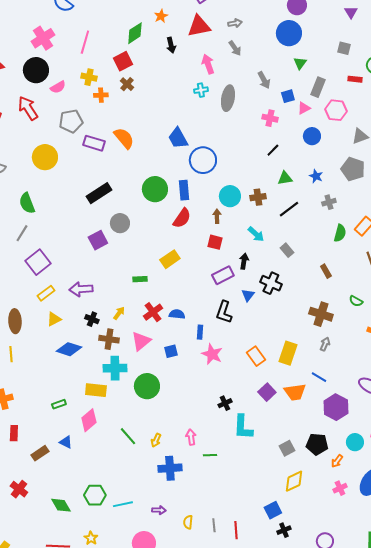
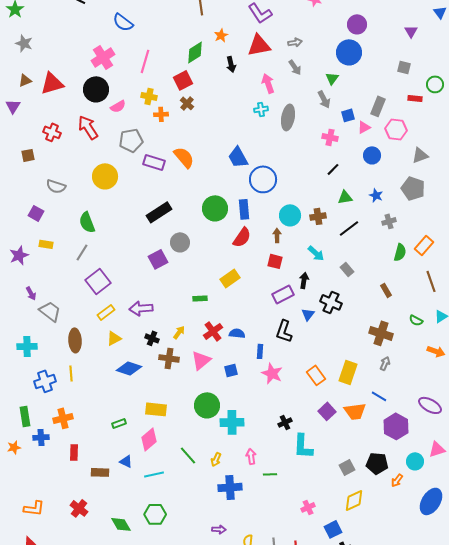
green triangle: (300, 63) -> (332, 78), moved
cyan cross: (115, 368) -> (232, 422), moved
brown rectangle: (40, 453) -> (100, 472), turned 36
pink cross: (340, 488) -> (308, 507), moved
cyan line: (123, 504) -> (154, 474), moved

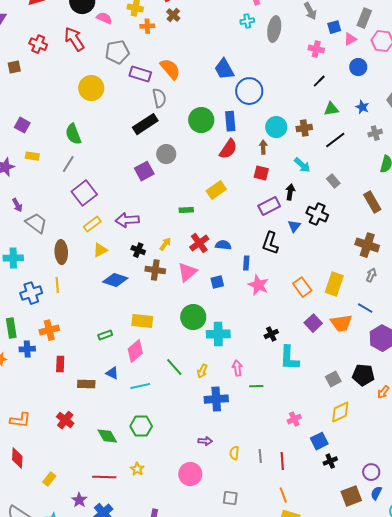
pink semicircle: (118, 106) -> (104, 18), turned -126
gray semicircle: (56, 186) -> (159, 98), moved, turned -120
brown rectangle: (386, 290) -> (372, 202), size x1.5

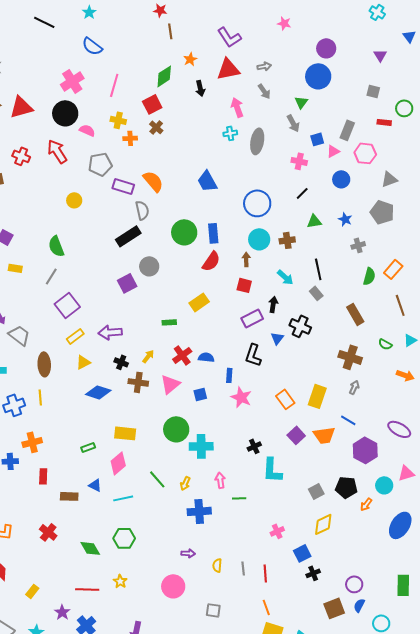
yellow circle: (91, 88) -> (74, 200), size x0.6
blue circle: (249, 91) -> (257, 203), moved
black line: (335, 140) -> (318, 269), moved, turned -65

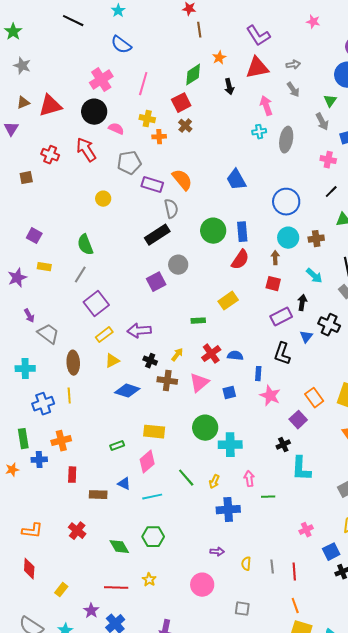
purple square: (296, 435) -> (298, 420), moved

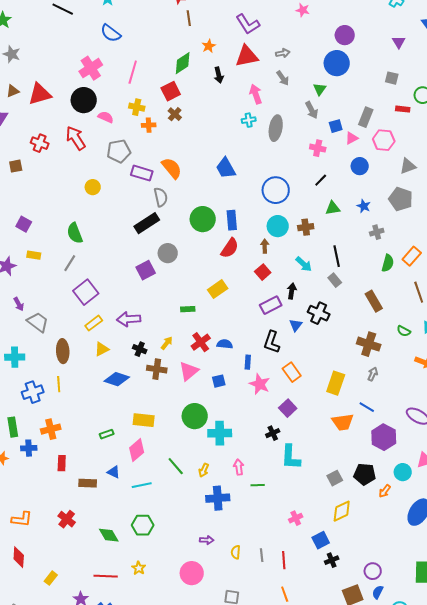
red square: (273, 284) -> (263, 272), turned 35
orange rectangle: (314, 398) -> (292, 372), moved

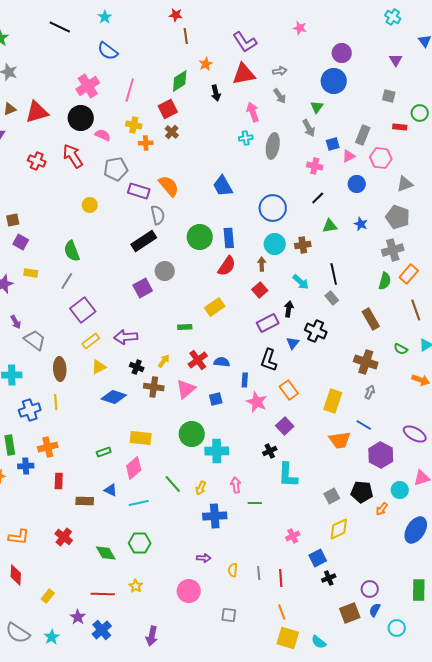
brown square: (16, 166) -> (13, 220), moved
gray cross: (377, 232) -> (393, 250), moved, size x1.5

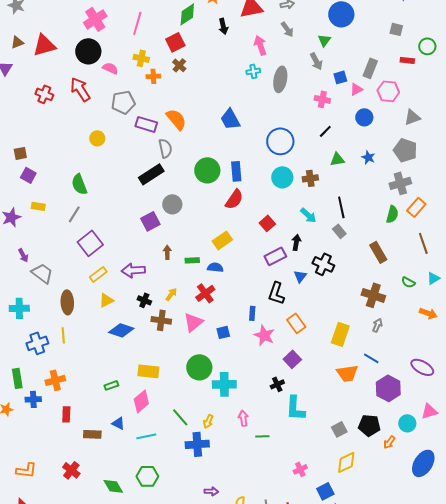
brown arrow: (262, 264) -> (167, 252), moved
blue semicircle: (222, 362) -> (215, 267), moved
blue cross: (215, 516) -> (197, 444), moved

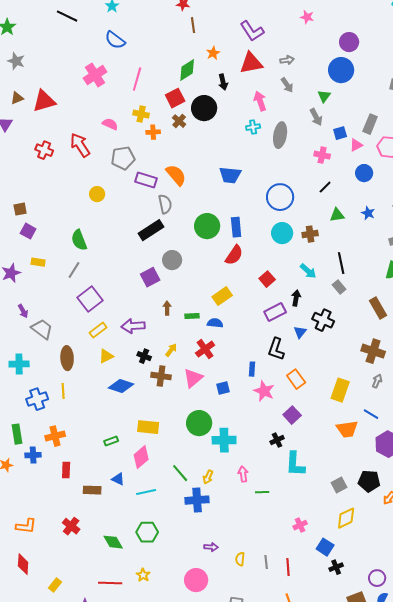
black circle: (88, 51) -> (204, 108), moved
blue trapezoid: (230, 119) -> (230, 175), turned -55
blue square: (325, 491) -> (325, 547), turned -30

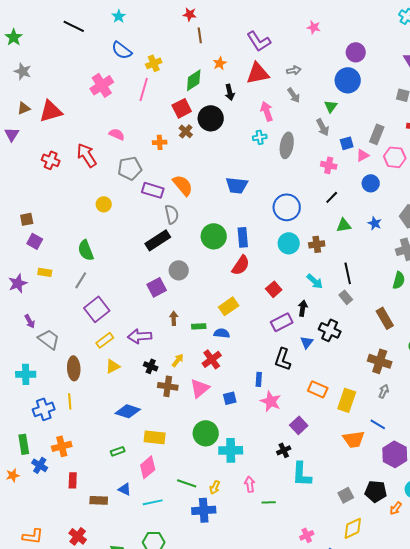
yellow cross: (141, 114) -> (154, 63), moved, turned -35
orange rectangle: (296, 379) -> (318, 389), moved, turned -30
blue diamond: (121, 386) -> (128, 411), moved
blue cross: (33, 455) -> (40, 465), turned 35
green line: (180, 473) -> (187, 483), turned -30

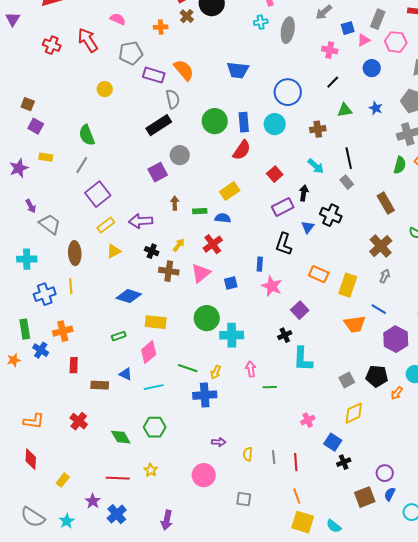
gray arrow: (323, 127) -> (324, 12), turned 78
brown square: (27, 219) -> (28, 104), turned 32
cyan circle: (289, 243) -> (275, 124), moved
brown cross: (380, 361) -> (381, 246), turned 30

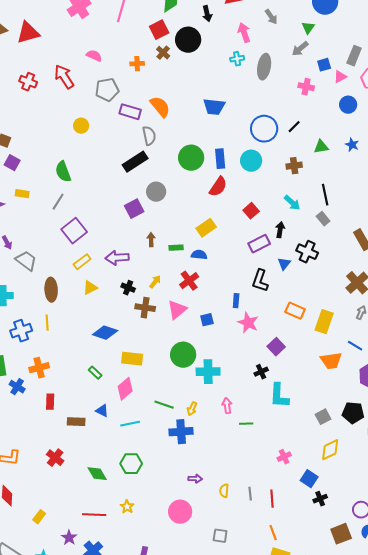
black line: (333, 82) -> (294, 127), moved
green rectangle: (119, 336) -> (95, 373), turned 64

